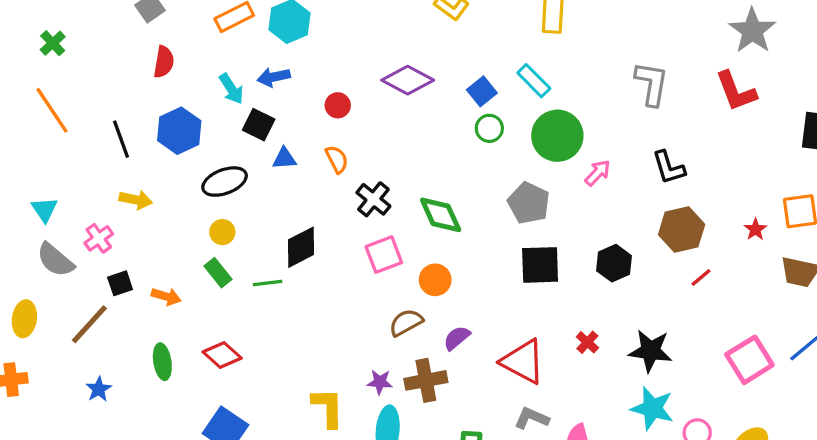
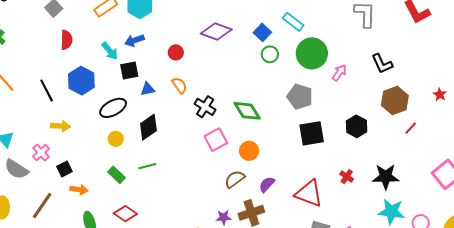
black square: (259, 125) -> (129, 71), turned -30
black diamond: (301, 247) -> (148, 127), moved
green rectangle: (218, 273) -> (117, 175), moved
black square: (120, 283) -> (64, 169), moved
orange arrow: (166, 296) -> (79, 190), moved

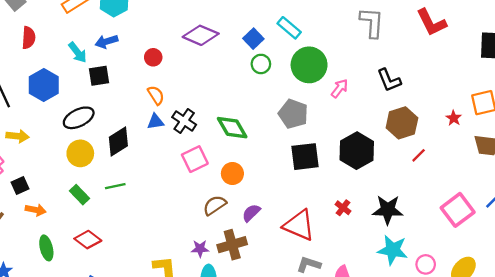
blue triangle: (148, 89) -> (155, 122), moved
black hexagon: (357, 126) -> (357, 151), size x1.4
yellow circle: (116, 139) -> (80, 153), size x1.5

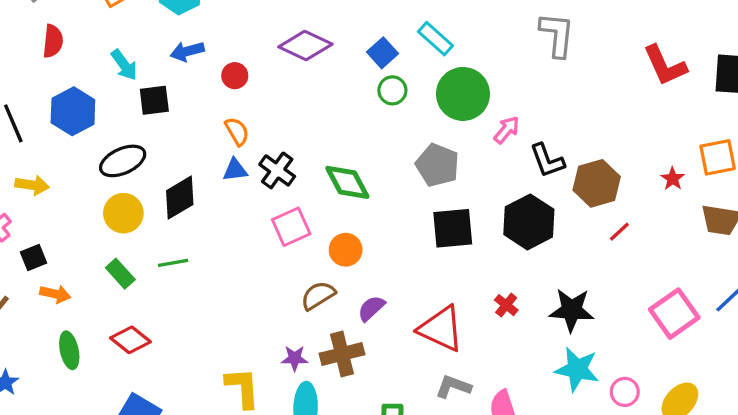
red L-shape: (431, 23) -> (665, 65), moved
blue arrow: (106, 41) -> (187, 51), moved
black L-shape: (389, 80) -> (547, 161), moved

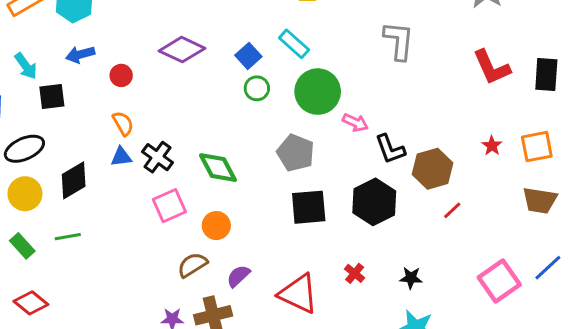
pink arrow: (507, 130) -> (355, 123), turned 75
red star: (673, 179) -> (492, 146), moved
black star: (572, 310) -> (411, 278), size x0.6

